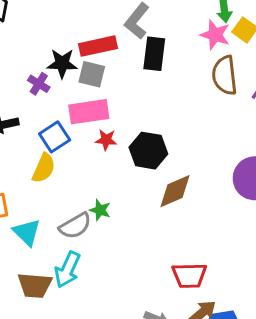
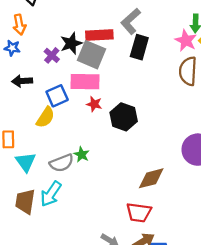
black star: (62, 63) -> (71, 43), turned -30
gray square: (92, 74) -> (92, 55), size x1.4
brown diamond: (175, 191) -> (151, 178), moved
brown trapezoid: (35, 285) -> (25, 201), turned 85

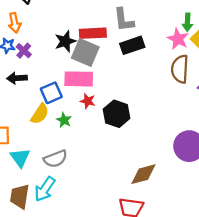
gray L-shape: (131, 21) -> (124, 20), turned -55
black rectangle: (139, 47) -> (132, 45), turned 55
purple cross: (52, 55) -> (24, 51), moved
green star: (82, 154) -> (64, 120), moved

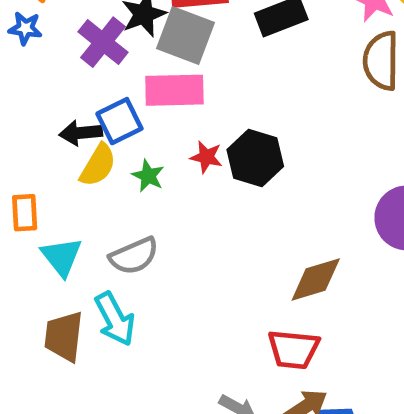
purple cross: (24, 51) -> (103, 42), moved, size x1.5
black arrow: (17, 78) -> (81, 133), moved
red star: (88, 101) -> (206, 157), moved
cyan arrow: (45, 189) -> (115, 319), turned -60

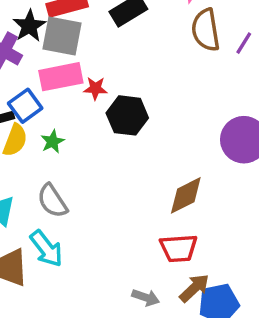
red star: (206, 157) -> (95, 88), moved
green star: (148, 176) -> (52, 142), turned 30
gray semicircle: (134, 256) -> (52, 201), turned 90

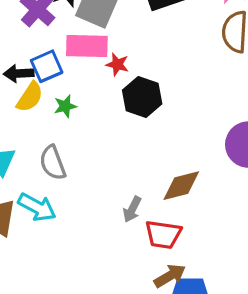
cyan arrow: (46, 249) -> (37, 207), turned -36
gray arrow: (146, 297) -> (132, 209), moved, turned 85

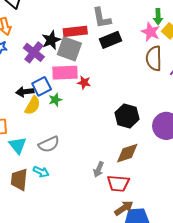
black hexagon: (142, 97) -> (127, 116), moved
green star: (65, 106) -> (55, 100), moved
gray semicircle: (53, 163) -> (49, 144), turned -90
cyan arrow: (37, 207) -> (41, 172), size x0.7

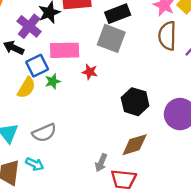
gray square: (69, 49) -> (111, 38), moved
red star: (84, 83) -> (90, 72), moved
black arrow: (25, 92) -> (14, 48), moved, turned 30

